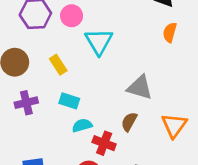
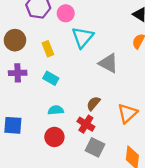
gray triangle: (140, 87) -> (108, 63), moved
cyan semicircle: (82, 125) -> (56, 110), moved
red cross: (104, 143) -> (86, 124), moved

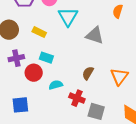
yellow rectangle: (48, 49) -> (39, 32), turned -32
red cross: (86, 124) -> (77, 98), moved
red circle: (54, 137) -> (34, 73), moved

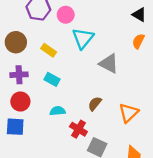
red circle: (34, 73) -> (20, 102), moved

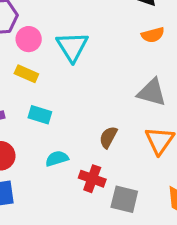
pink circle: (66, 15) -> (29, 39), moved
orange semicircle: (138, 41) -> (153, 35), turned -120
gray triangle: (109, 64) -> (152, 92), moved

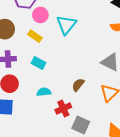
red cross: (92, 179) -> (63, 109), turned 35

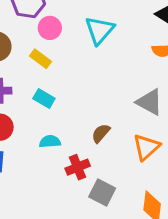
cyan triangle: (66, 25) -> (100, 30), moved

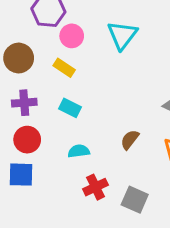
red cross: (78, 167) -> (95, 187), moved

